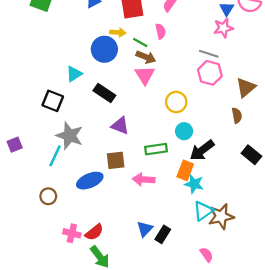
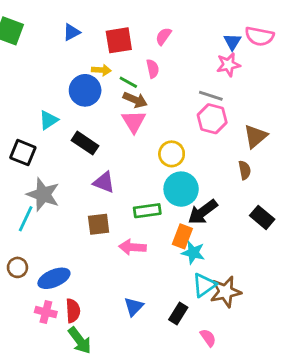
cyan circle: (184, 131) -> (181, 189), size x1.6
blue ellipse: (90, 181) -> (54, 278), moved
red semicircle: (94, 232) -> (73, 311), turned -54
black rectangle: (163, 234) -> (178, 313), moved

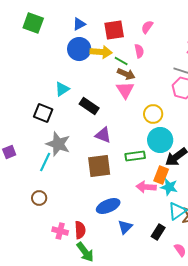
yellow arrow: (101, 70) -> (101, 52), size x1.5
blue circle: (85, 90) -> (79, 49), moved
brown square: (99, 224) -> (99, 166), size x1.4
pink arrow: (132, 247) -> (146, 187), moved
blue ellipse: (54, 278) -> (108, 206), moved

